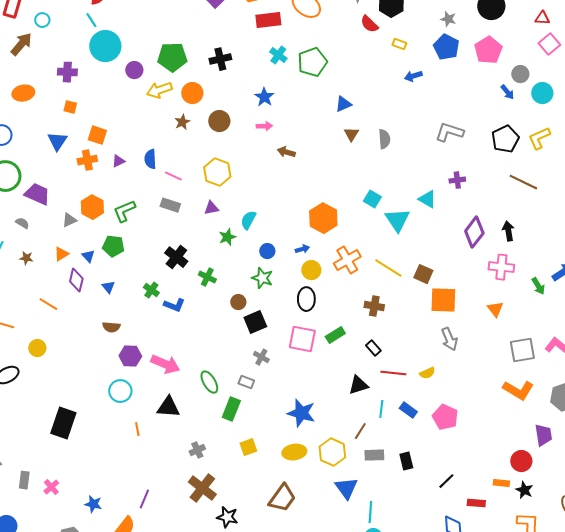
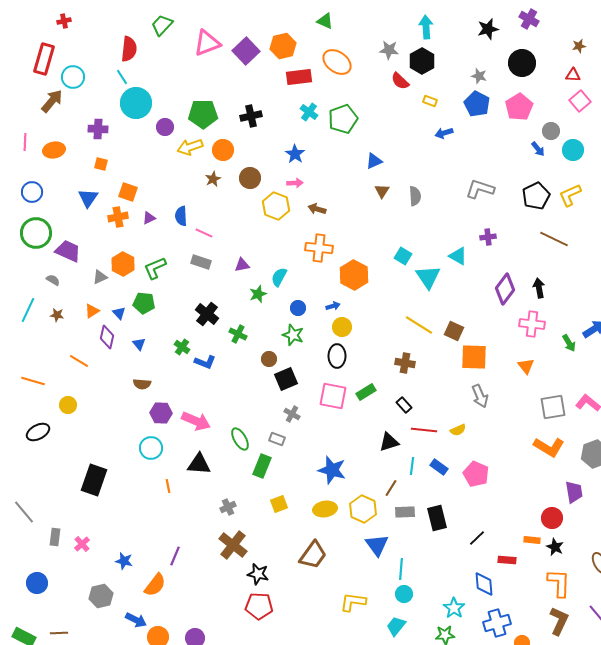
cyan circle: (42, 20) -> (73, 77), size x1.5
yellow hexagon: (217, 172) -> (276, 206), moved
orange cross: (347, 260) -> (319, 248), moved, turned 36
black rectangle: (406, 461) -> (437, 518), size x1.4

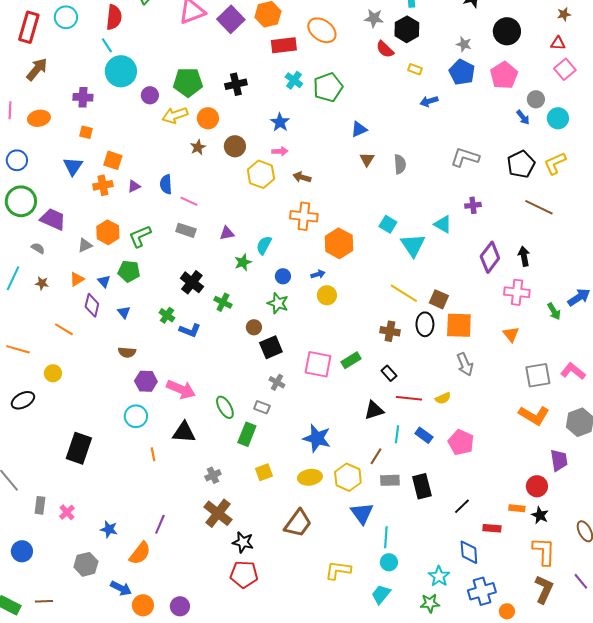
cyan circle: (73, 77) -> (66, 17), moved
black ellipse: (337, 356) -> (425, 324), moved

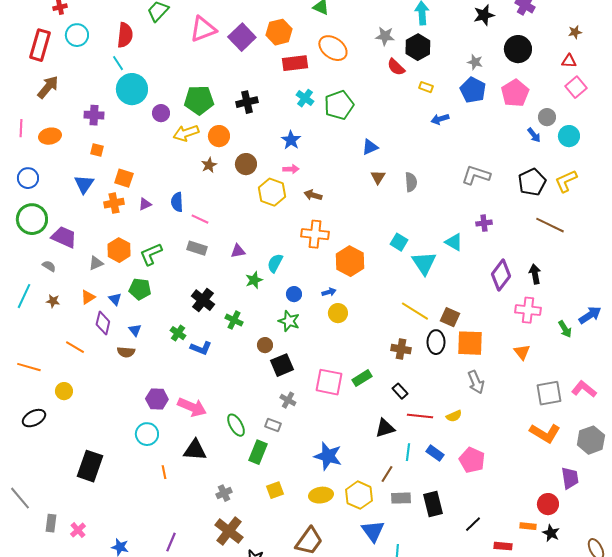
brown semicircle: (127, 352) -> (126, 352), moved

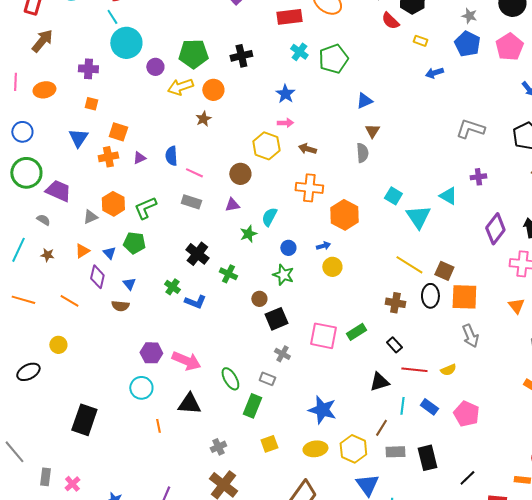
brown circle: (246, 164) -> (240, 174), moved
gray semicircle: (411, 182) -> (362, 153), moved
orange line: (29, 367) -> (23, 300), moved

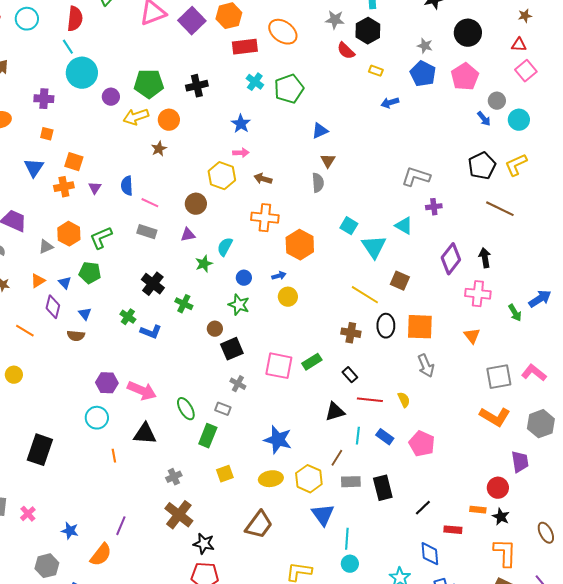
gray L-shape: (470, 129) -> (416, 177), moved
purple triangle: (139, 158) -> (95, 188), turned -32
brown square: (444, 271) -> (400, 281), moved
yellow semicircle: (448, 370) -> (404, 400), turned -91

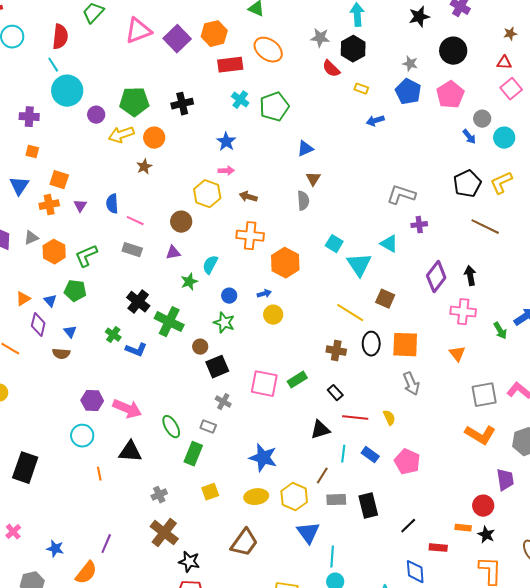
gray triangle: (46, 247) -> (31, 238), moved
green cross: (184, 304) -> (169, 322), size x1.6

